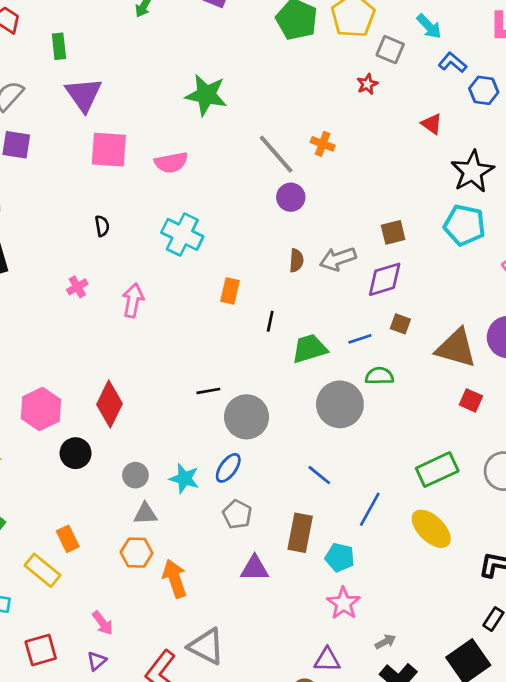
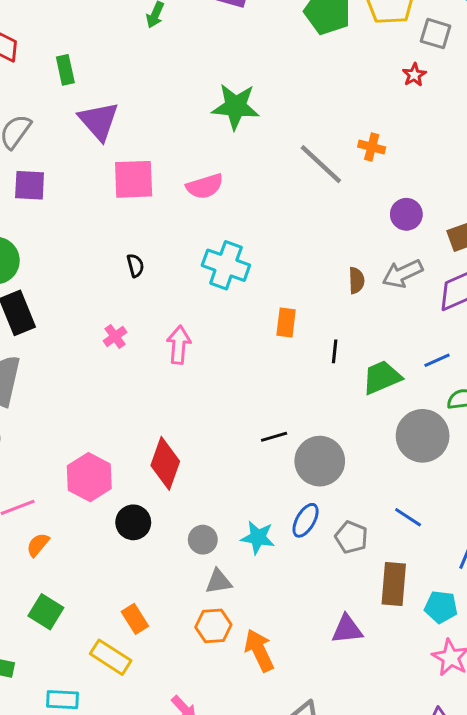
purple circle: (291, 197) -> (406, 214), moved
gray pentagon: (237, 514) -> (351, 537), moved

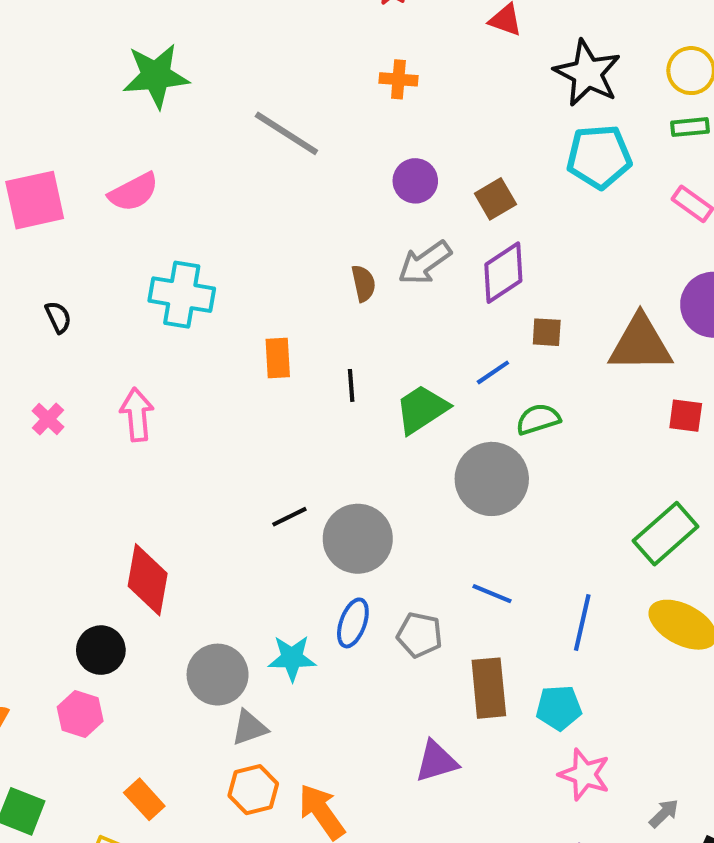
orange cross: (372, 147) -> (398, 79), moved
pink hexagon: (89, 477) -> (80, 714), moved, size x0.7
black circle: (133, 522) -> (101, 650), moved
gray circle: (203, 540) -> (218, 675), size x1.5

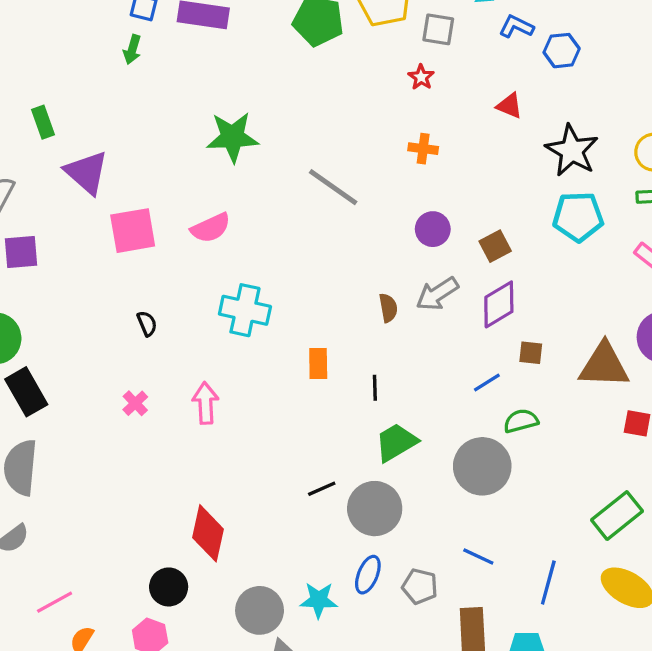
green trapezoid: (422, 409) -> (396, 442), moved

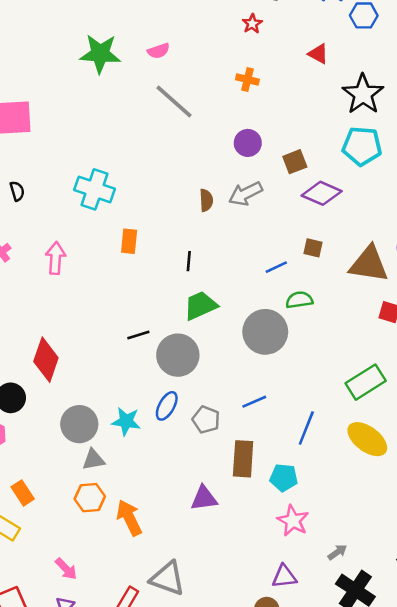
pink semicircle: (211, 228) -> (158, 51), moved, size x0.7
purple diamond: (499, 304) -> (322, 193), moved, turned 48
orange rectangle: (318, 364) -> (129, 241), moved
blue line: (478, 557) -> (254, 402), turned -55

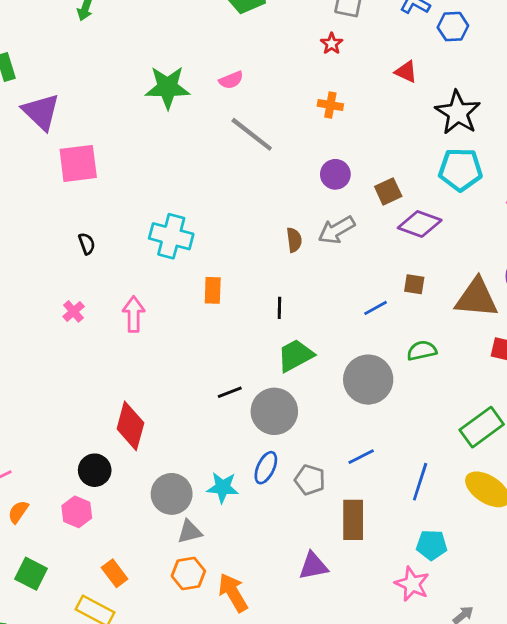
green semicircle: (299, 300) -> (422, 351), moved
cyan pentagon: (284, 478) -> (432, 545), moved

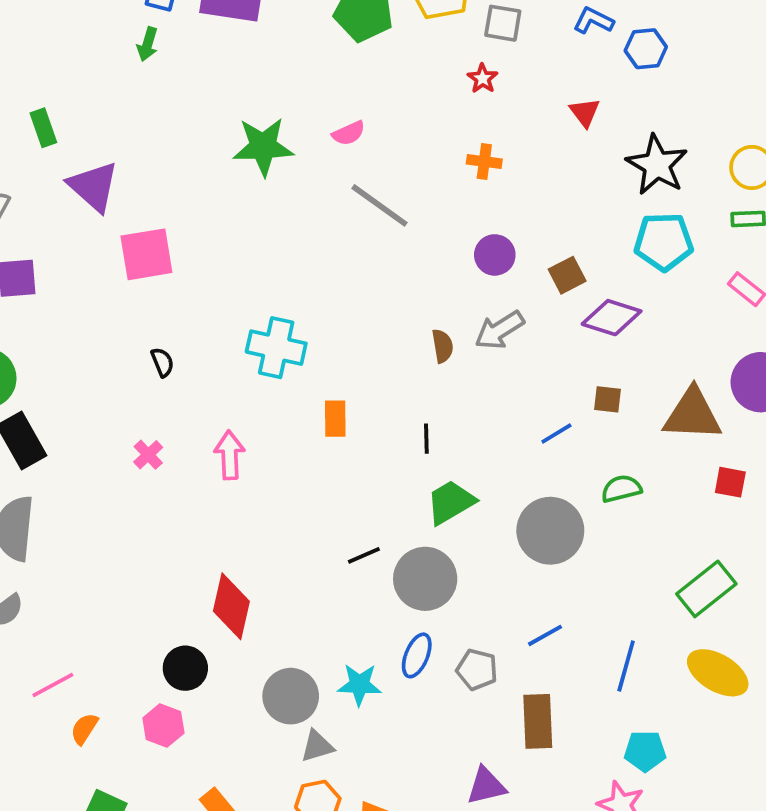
red triangle: (406, 72) -> (585, 112), turned 30

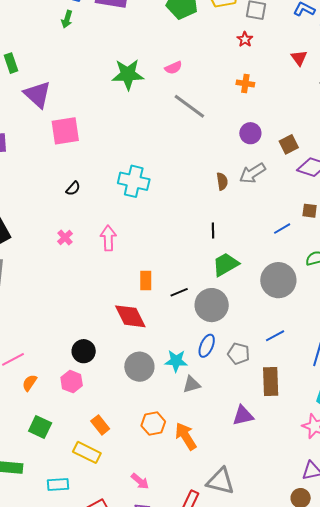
black semicircle: (162, 362) -> (73, 188), turned 63
orange rectangle: (335, 419) -> (146, 281), moved
red diamond: (231, 606) -> (130, 316), moved, turned -40
gray triangle: (317, 746) -> (192, 384), moved

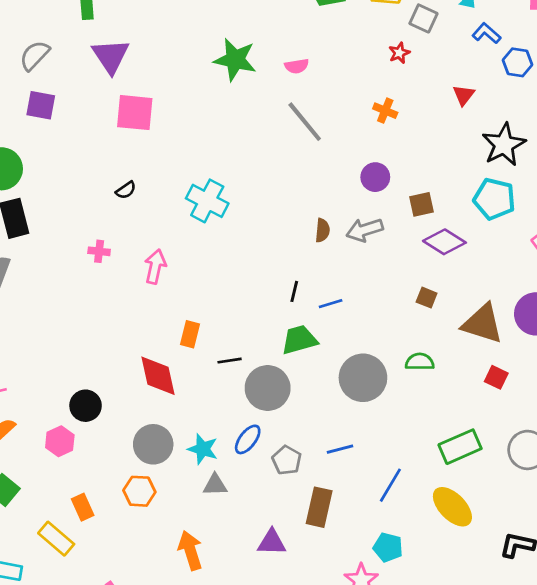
blue line: (282, 229) -> (331, 304), moved
pink cross: (65, 238) -> (99, 251), turned 35
orange hexagon: (153, 424) -> (139, 491), moved

